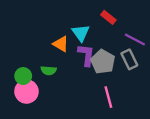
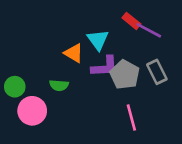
purple line: (135, 40) -> (149, 30), moved
purple L-shape: (86, 55) -> (105, 67), turned 80
green circle: (23, 76) -> (15, 87), moved

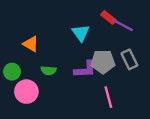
orange triangle: (74, 53) -> (31, 44), moved
purple L-shape: (105, 67) -> (85, 69), moved
gray pentagon: (125, 75) -> (103, 62), turned -30

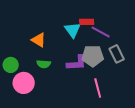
red rectangle: (108, 17) -> (87, 22), moved, turned -40
purple line: (123, 25) -> (101, 32), moved
orange triangle: (31, 44) -> (39, 40), moved

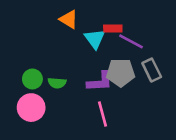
orange triangle: (39, 40) -> (69, 19), moved
green circle: (11, 65) -> (32, 79), moved
pink line: (98, 88) -> (102, 114), moved

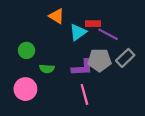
cyan triangle: (95, 39) -> (78, 32), turned 30
gray rectangle: (152, 70) -> (125, 58), turned 72
green circle: (32, 79) -> (27, 50), moved

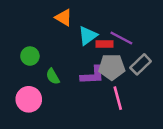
red rectangle: (93, 24) -> (105, 44), moved
green semicircle: (47, 69) -> (53, 76), turned 56
pink line: (84, 94) -> (118, 98), moved

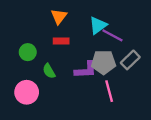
orange triangle: (64, 18) -> (59, 16), turned 36
cyan triangle: (88, 36) -> (98, 25), moved
red rectangle: (105, 44) -> (61, 41), moved

